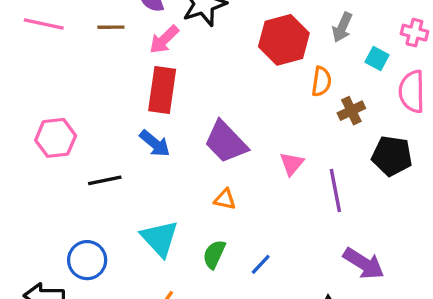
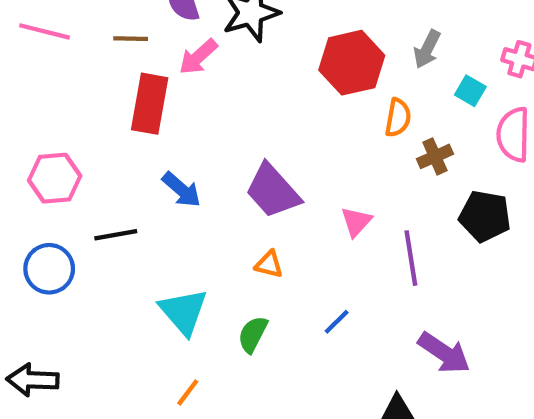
red rectangle: (162, 90) -> (150, 104), moved
blue circle: (87, 260) -> (49, 269), moved
blue line: (261, 264) -> (337, 322), moved

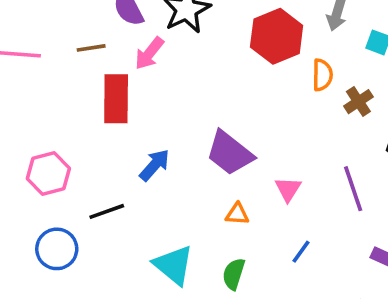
blue arrow: (182, 190) -> (155, 165), turned -80
pink triangle: (356, 222) -> (288, 189), moved

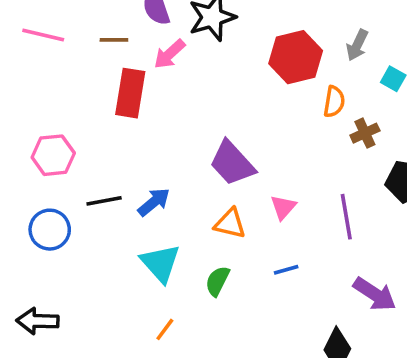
blue arrow: (155, 165) -> (154, 202), moved
orange triangle: (237, 214) -> (230, 224), size x1.4
blue line: (301, 252) -> (286, 270), turned 30

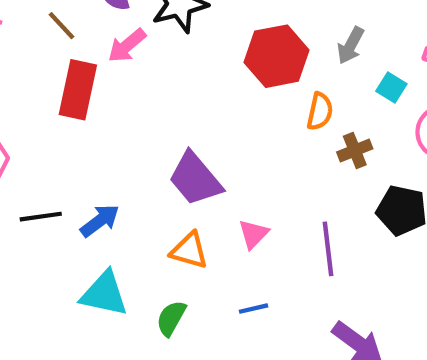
brown line: (114, 40) -> (61, 26), turned 44
cyan triangle: (160, 263) -> (104, 294), turned -39

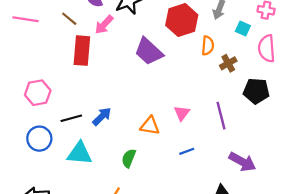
purple trapezoid: (195, 179) -> (149, 51), moved
cyan triangle: (104, 294) -> (80, 153), moved
green semicircle: (171, 318) -> (129, 158), moved

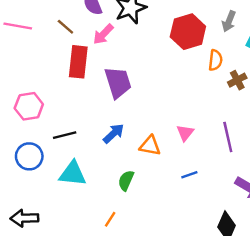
purple trapezoid: (149, 51) -> (118, 82), moved, turned -152
blue arrow: (102, 116) -> (114, 134), moved

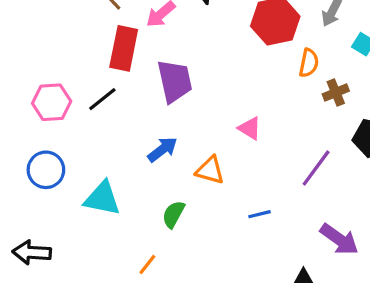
pink triangle: (185, 133) -> (250, 128), moved, turned -42
black line: (65, 135) -> (102, 99), moved, turned -30
purple line: (228, 137) -> (316, 168), turned 44

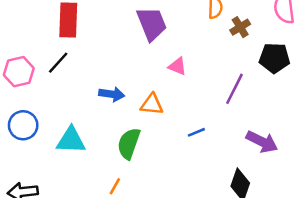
purple trapezoid: (175, 81) -> (152, 24), moved
blue arrow: (162, 149) -> (112, 94), turned 55
green semicircle: (173, 214) -> (129, 144), size x1.4

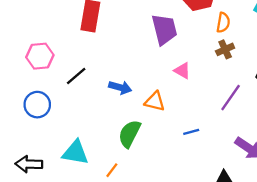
brown cross: (240, 27) -> (225, 49), moved
black line: (58, 63) -> (76, 76), moved
cyan triangle: (71, 140) -> (75, 153), moved

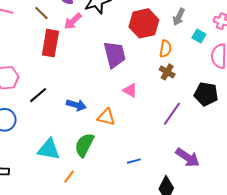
brown cross: (225, 49) -> (167, 72), turned -35
blue line: (191, 132) -> (134, 161), moved
cyan triangle: (75, 153) -> (49, 149), moved

